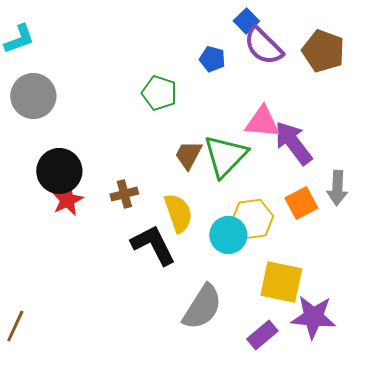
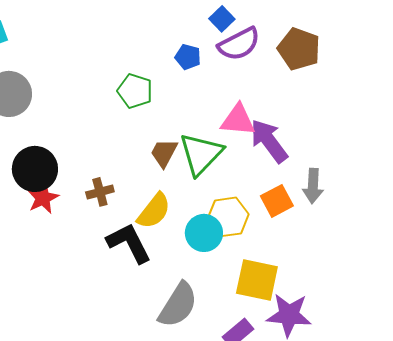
purple semicircle: (263, 46) -> (239, 44), turned -72
yellow semicircle: (178, 213) -> (154, 211), turned 57

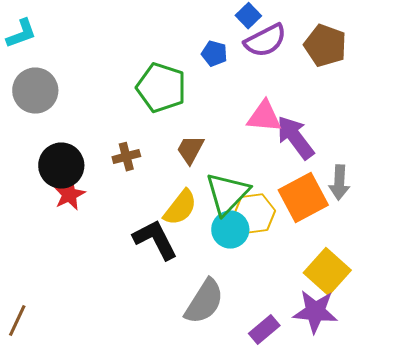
green pentagon: (135, 91) -> (161, 88), size x1.4
green triangle: (201, 154) -> (227, 194), moved
brown cross: (100, 192) -> (126, 157), moved
orange square: (277, 201) -> (303, 198), size x1.5
yellow square: (257, 280) -> (327, 272), moved, turned 30

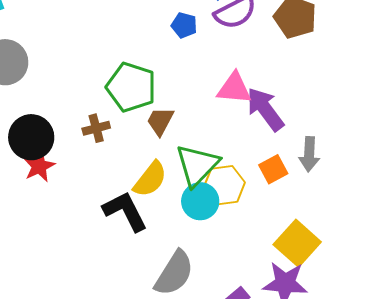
green pentagon: (161, 88) -> (131, 87), moved
orange square: (303, 198) -> (273, 169), size x0.6

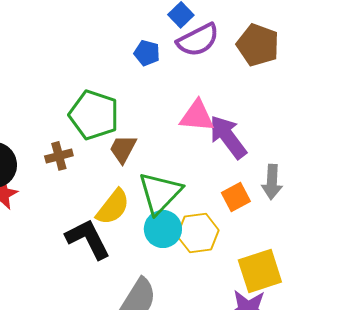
yellow hexagon: (224, 185) -> (198, 233), moved
yellow square: (297, 243) -> (260, 271), turned 30

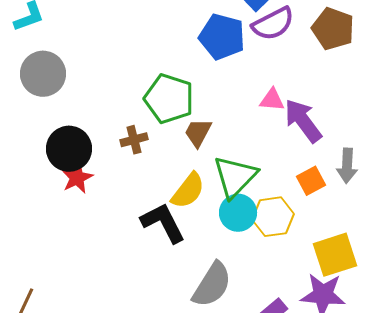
blue pentagon: (147, 53) -> (222, 37), size x1.8
pink triangle: (197, 116) -> (272, 100), size x0.7

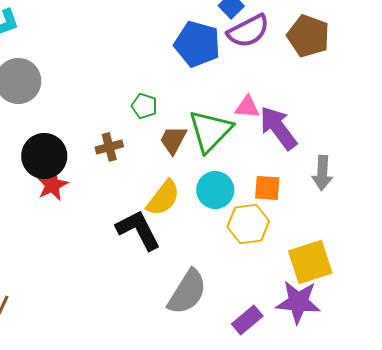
green pentagon: (169, 99) -> (144, 106), size x0.5
green triangle: (235, 177) -> (210, 131), moved
orange square: (311, 181) -> (267, 188), moved, turned 32
cyan circle: (238, 213) -> (215, 190), moved

